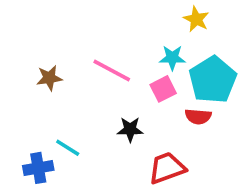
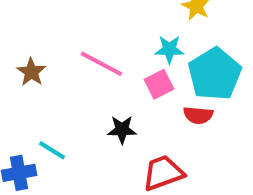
brown star: (49, 78) -> (31, 72), turned -30

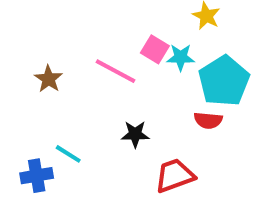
pink square: (159, 84) -> (155, 49), moved, turned -32

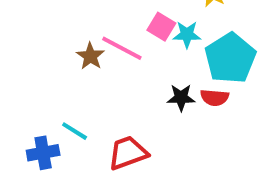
brown star: (48, 79) -> (90, 56), moved
black star: (135, 134) -> (181, 98), moved
red trapezoid: (175, 176) -> (128, 153), moved

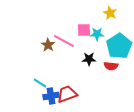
pink square: (161, 27) -> (84, 30), turned -32
black star: (181, 98) -> (89, 59), moved
blue cross: (43, 153) -> (51, 96), moved

